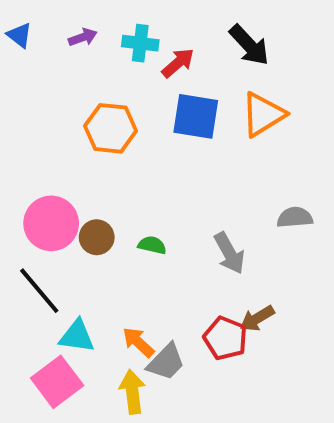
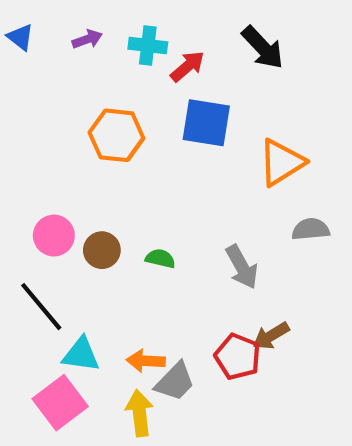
orange triangle: (263, 114) -> (281, 162), moved
pink circle: (51, 223) -> (54, 236), size x0.7
orange arrow: (138, 342) -> (146, 361), turned -40

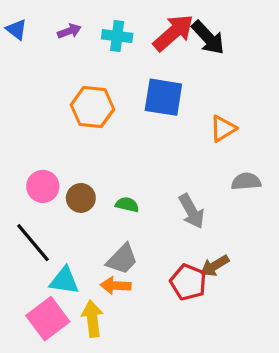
red arrow: (187, 66) -> (173, 33), moved, size x1.5
orange triangle: (281, 162) -> (223, 129), size x0.7
gray trapezoid: (175, 382) -> (122, 259), moved
yellow arrow: (139, 413) -> (92, 319), moved

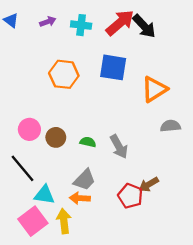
orange triangle: (223, 129) -> (154, 89), size x1.4
gray arrow: (192, 211) -> (119, 147), moved

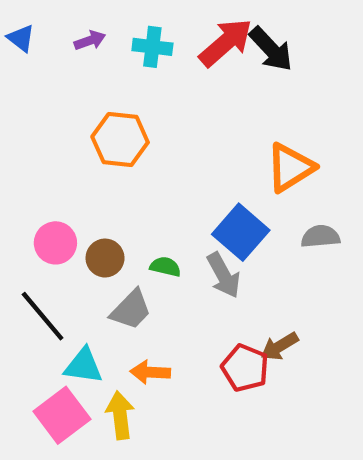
blue square: (113, 67) -> (241, 232), moved, turned 32
gray trapezoid: (84, 180) -> (131, 310), moved

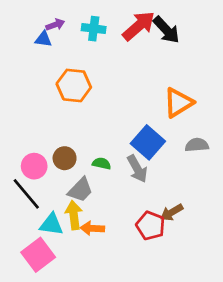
blue triangle: (21, 38) -> (43, 39), moved, turned -30
pink circle: (55, 243) -> (34, 166), moved
yellow arrow: (120, 415) -> (74, 215), moved

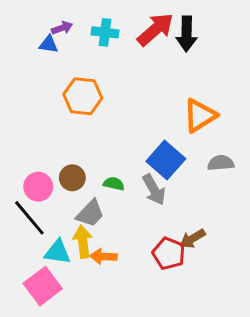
black arrow: (166, 30) -> (187, 34), turned 44

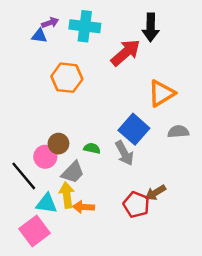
red arrow: (155, 29) -> (126, 53), moved
cyan cross: (105, 32) -> (85, 26), size x1.4
pink circle: (38, 187) -> (45, 157), moved

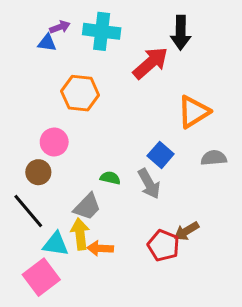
blue square: (134, 129) -> (161, 155), size x0.7
brown circle: (58, 144) -> (38, 172), moved
pink circle: (45, 157) -> (54, 142), moved

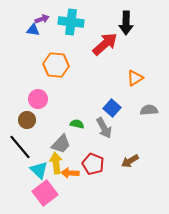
orange triangle: (194, 112) -> (135, 78), size x0.7
cyan triangle: (56, 244) -> (39, 170), turned 36
red pentagon: (163, 246) -> (93, 164), moved
pink square: (41, 277) -> (45, 193), moved

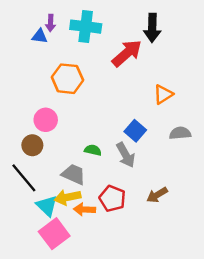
purple arrow: (42, 19) -> (51, 23), turned 112
gray trapezoid: (61, 144) -> (74, 174), turned -110
yellow arrow: (56, 163) -> (67, 197), turned -95

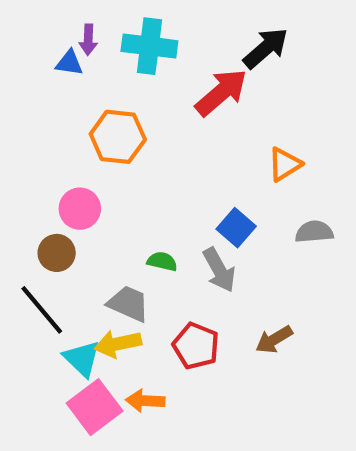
black arrow: (152, 28) -> (266, 48), turned -132
orange arrow: (84, 209) -> (145, 401), moved

